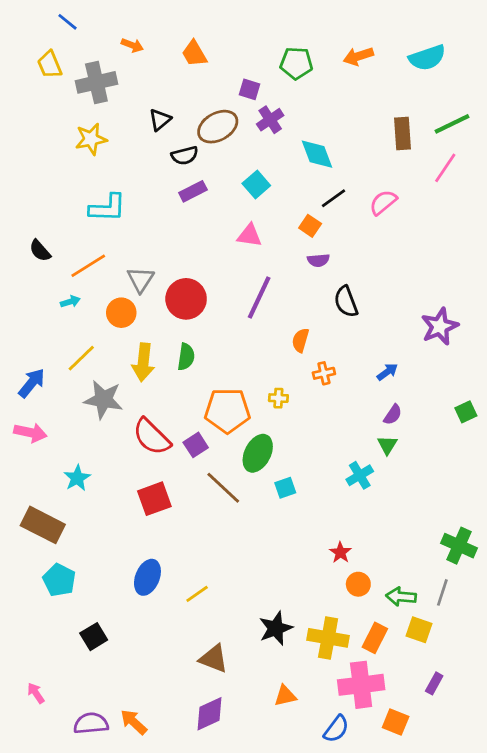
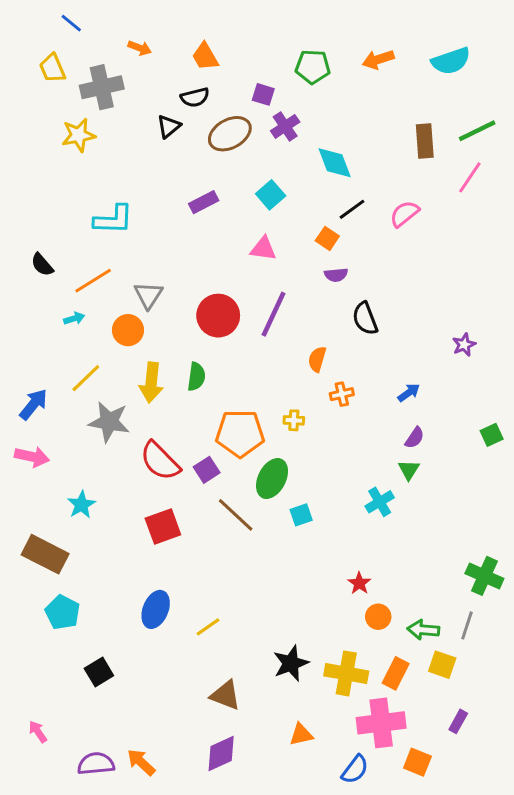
yellow star: (91, 139) -> (79, 135), moved
black semicircle: (185, 156) -> (195, 97), moved
red circle: (186, 299) -> (218, 316), moved
purple star: (440, 326) -> (464, 345), size x0.6

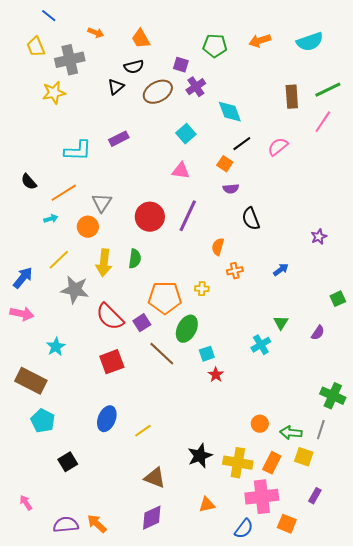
purple rectangle: (204, 202) -> (119, 139), moved
purple semicircle: (415, 438) -> (318, 333), moved
red star: (359, 583) -> (216, 375), moved

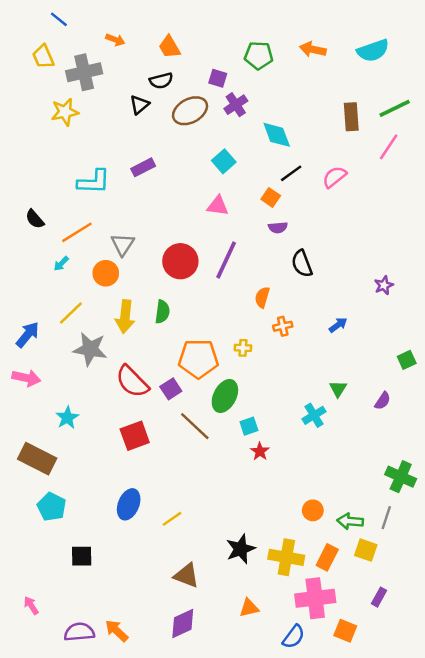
orange arrow: (260, 41) -> (313, 49), turned 30
cyan arrow: (51, 219) -> (61, 264), turned 152
black square: (68, 462) -> (82, 556), turned 30

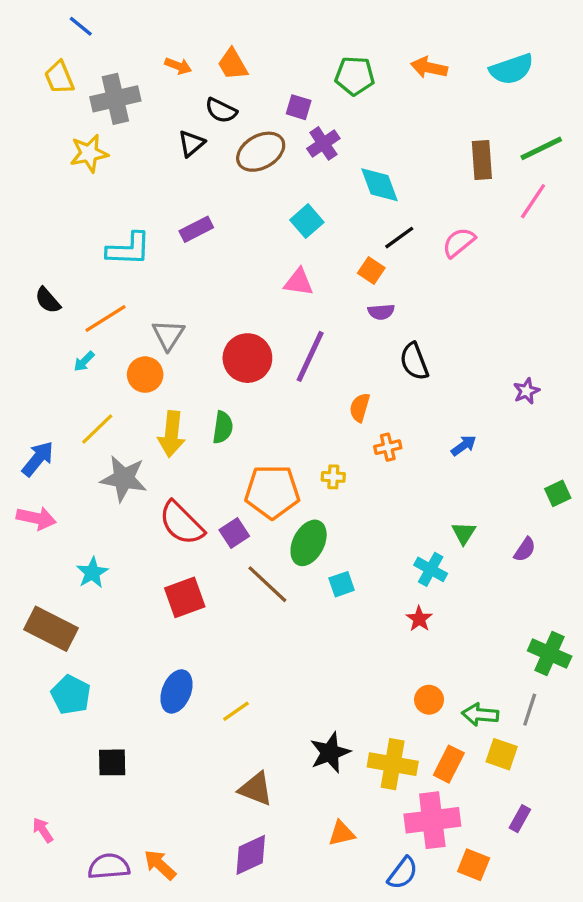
orange arrow: (115, 40) -> (178, 66), moved
black semicircle: (161, 81) -> (221, 110), turned 40
cyan cross: (314, 415) -> (431, 569), turned -30
red star: (260, 451) -> (419, 619), moved

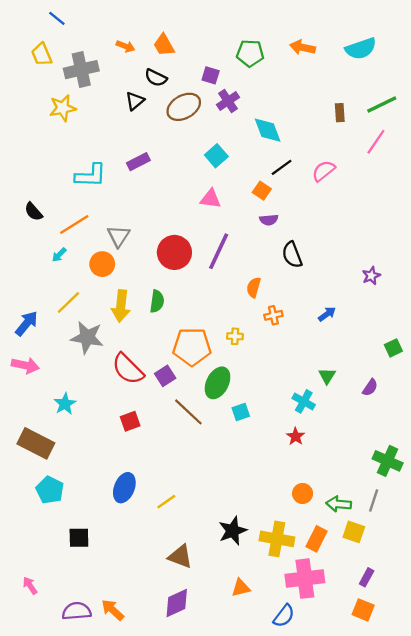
brown rectangle: (482, 160) -> (340, 113), size x0.7
red square: (185, 597) -> (130, 421), size x0.7
orange square: (474, 865) -> (363, 610), moved

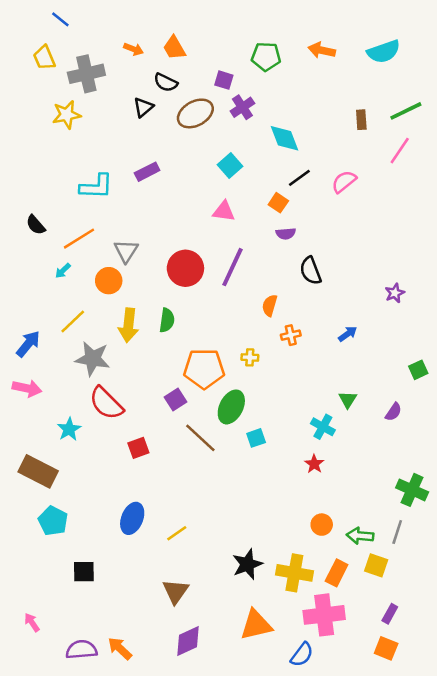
red semicircle: (128, 369) -> (106, 403), moved
brown triangle: (180, 556) -> (176, 591), moved, turned 44
orange triangle: (241, 588) -> (256, 625), size x1.6

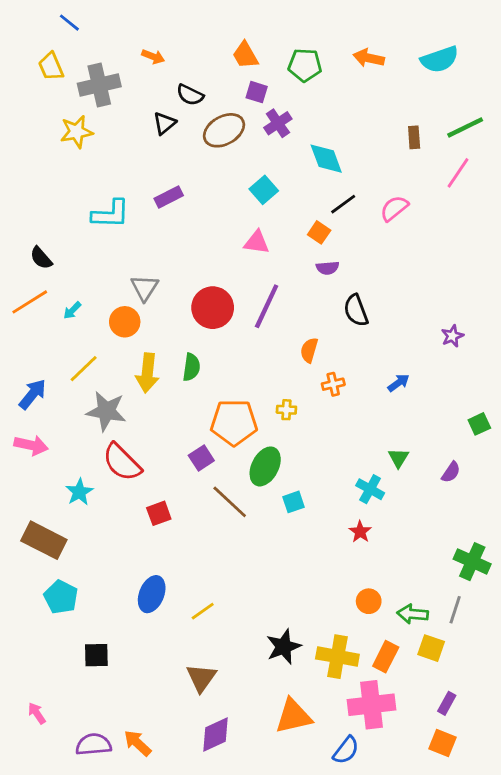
orange trapezoid: (174, 48) -> (245, 55), moved
orange line: (79, 239) -> (30, 302), moved

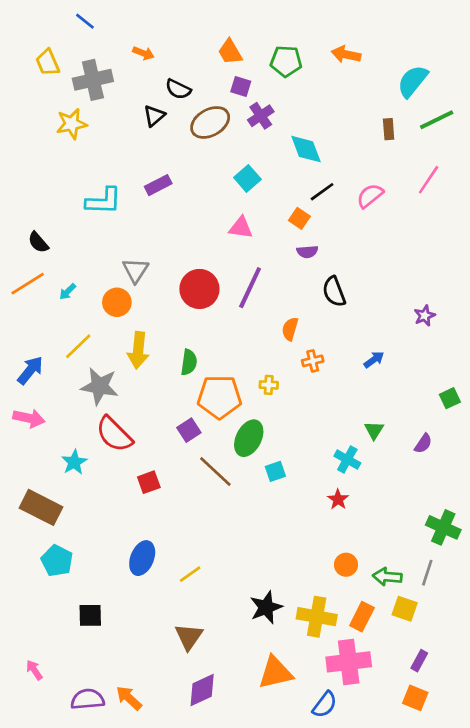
blue line: (69, 23) -> (85, 21), moved
cyan semicircle: (440, 59) -> (413, 81), moved, turned 148
pink line: (458, 173) -> (429, 180), moved
green semicircle: (191, 367) -> (189, 362), moved

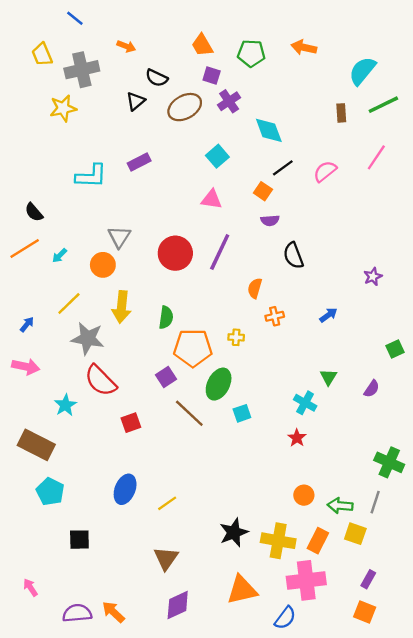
blue arrow: (30, 370) -> (27, 324), size x0.6

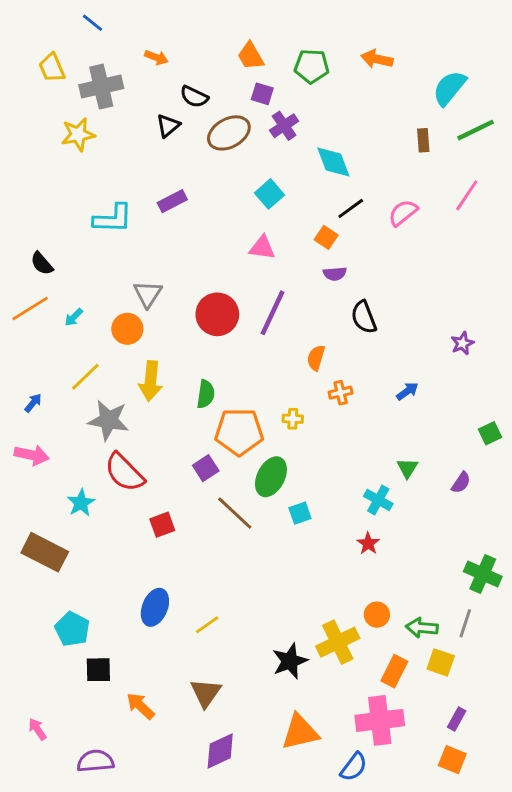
cyan pentagon: (50, 492) -> (72, 629), moved
yellow cross: (278, 541) -> (338, 642), moved, turned -36
orange arrow: (113, 612) -> (140, 706), moved

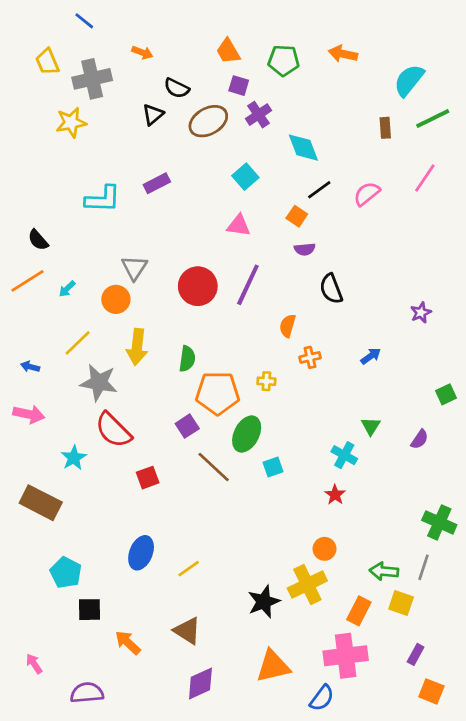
blue arrow: (33, 403) -> (30, 367), turned -114
orange circle: (377, 615) -> (325, 549), moved
brown triangle: (206, 693) -> (187, 631), turned -32
orange square: (452, 760) -> (431, 691), moved

